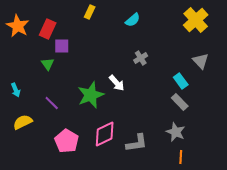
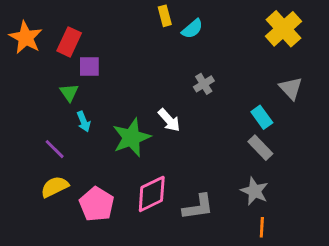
yellow rectangle: (90, 12) -> (165, 16), moved, turned -40
cyan arrow: (16, 90) -> (84, 122), moved
purple line: (52, 103) -> (55, 149), moved
yellow semicircle: (23, 122) -> (55, 187), moved

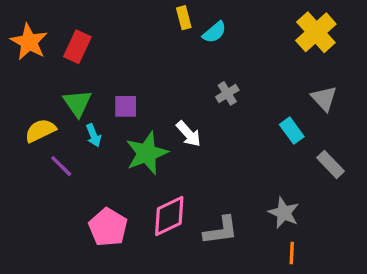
purple square: (89, 67) -> (126, 106), moved
green triangle: (69, 93) -> (77, 103), size x1.4
gray rectangle: (260, 148) -> (330, 164), moved
yellow semicircle: (55, 187) -> (40, 131), moved

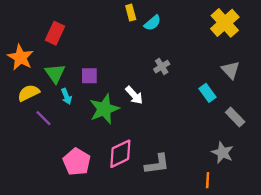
orange star: (29, 42) -> (21, 57), moved
gray star: (284, 213) -> (222, 153), moved

